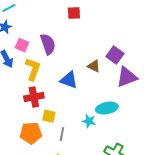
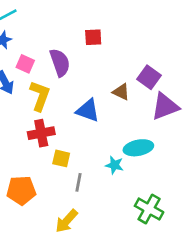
red square: (74, 13) -> (93, 37), moved
orange pentagon: (31, 133) -> (21, 190), moved

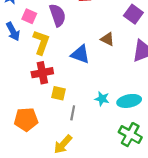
purple square: (149, 77) -> (133, 14), moved
cyan ellipse: (138, 148) -> (129, 101), moved

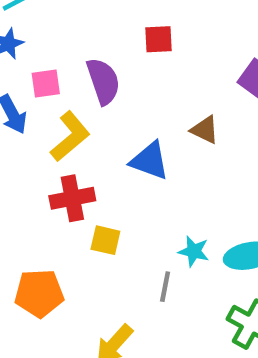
pink square: (29, 16) -> (46, 83), turned -32
yellow L-shape: (41, 42) -> (70, 136), turned 30
gray line: (73, 113) -> (165, 287), moved

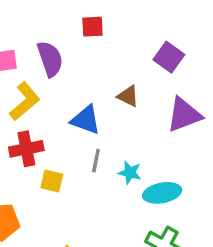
cyan star: (194, 251) -> (130, 173), moved
gray line: (165, 287) -> (96, 161), moved

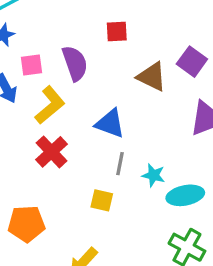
brown triangle: (128, 96) -> (152, 77), moved, size x1.4
red cross: (26, 149) -> (52, 152), turned -32
yellow square: (52, 181) -> (102, 200), moved

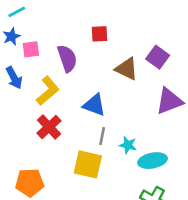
pink square: (31, 65) -> (31, 49), moved
yellow square: (102, 200) -> (88, 164), size x1.6

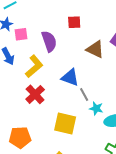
gray line: (102, 136) -> (84, 94), moved, turned -40

